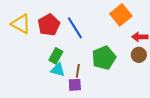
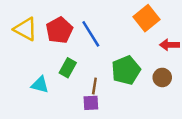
brown circle: (139, 55) -> (162, 77), moved
cyan triangle: (58, 70) -> (40, 85), moved

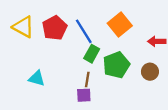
orange square: (146, 18) -> (120, 25), moved
green rectangle: (68, 68) -> (92, 54), moved

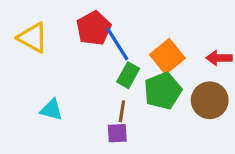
orange square: (120, 25) -> (167, 56), moved
red pentagon: (55, 28) -> (94, 28), moved
brown circle: (150, 72) -> (210, 100), size x1.5

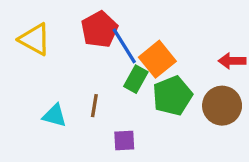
orange square: (167, 56) -> (157, 59), moved
brown line: (122, 111) -> (94, 106), moved

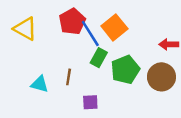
orange square: (157, 59) -> (114, 27), moved

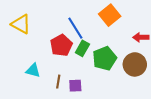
red pentagon: (72, 21) -> (61, 45), moved
orange square: (114, 27) -> (110, 15), moved
brown line: (69, 77) -> (58, 82), moved

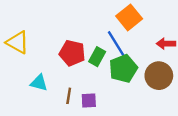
yellow triangle: (21, 24) -> (18, 42), moved
blue line: (75, 28) -> (116, 44), moved
red pentagon: (61, 45) -> (72, 53), turned -30

